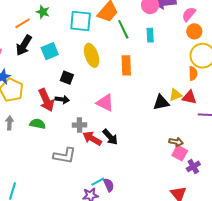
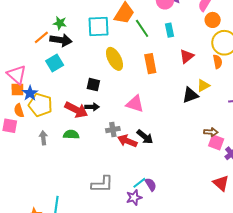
black arrow: (24, 45) -> (61, 40), moved, turned -105
cyan square: (50, 51) -> (55, 63), moved
red triangle: (189, 97) -> (187, 56), moved, turned -42
red arrow: (46, 100) -> (76, 110), turned -30
gray L-shape: (65, 156) -> (102, 184), moved

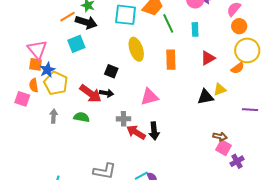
orange semicircle: (218, 62) -> (238, 68), turned 56
pink triangle: (135, 104) -> (149, 97), turned -42
black arrow: (145, 137) -> (154, 131), turned 36

